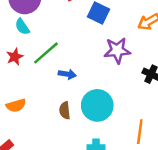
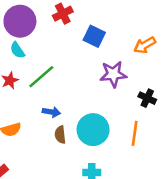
blue arrow: (67, 74) -> (51, 112), moved
orange line: (140, 132) -> (135, 133), moved

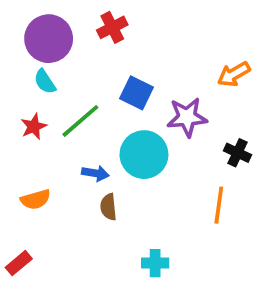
blue square: (94, 36) -> (136, 93), moved
cyan circle: (93, 130) -> (144, 155), moved

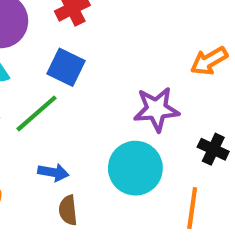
blue square: (136, 93) -> (66, 67), moved
cyan circle: (144, 155) -> (135, 168), moved

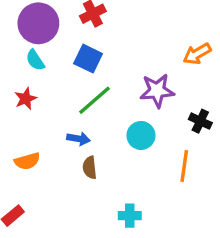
green line: (37, 113) -> (95, 100), moved
cyan circle: (135, 168) -> (141, 135), size x0.7

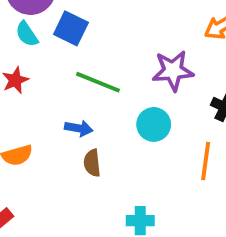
blue square: (88, 59) -> (71, 28), moved
green line: (95, 100) -> (98, 82), turned 63

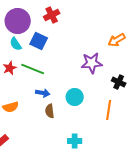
green line: (98, 82) -> (33, 69), moved
cyan circle: (154, 124) -> (75, 97), moved

